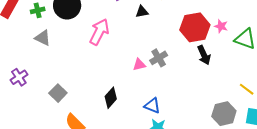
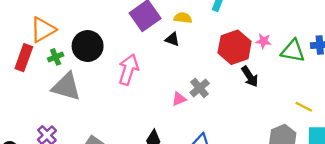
black triangle: (142, 12) -> (172, 39), turned 40
gray triangle: (43, 38) -> (66, 87), size x1.6

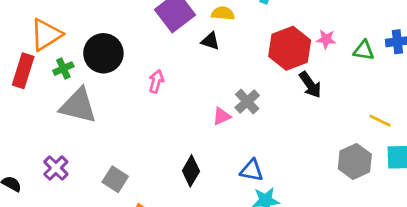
green triangle: (293, 51) -> (364, 50), size x0.7
pink arrow: (128, 70) -> (156, 81), size x0.6

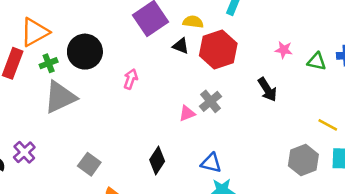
red hexagon: (290, 48) -> (218, 49), moved
gray triangle: (78, 106) -> (60, 97), turned -42
purple cross: (56, 168) -> (24, 152), moved

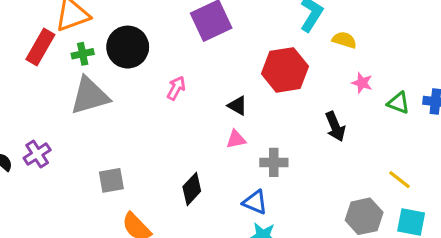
yellow semicircle: (193, 22) -> (344, 40), moved
black triangle: (181, 46) -> (237, 106), moved
gray cross: (210, 101) -> (274, 162), moved, turned 30
gray square: (89, 164) -> (111, 180), turned 35

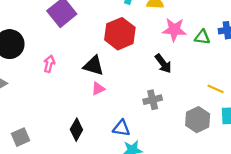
pink star: (362, 83) -> (174, 30), size x1.6
black triangle: (237, 106) -> (94, 66), size x1.5
gray cross: (274, 162) -> (153, 100), moved

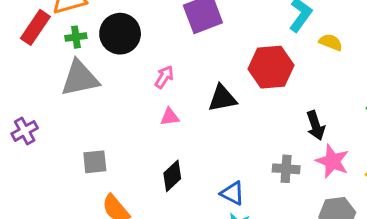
pink star: (174, 30) -> (332, 161), moved
black triangle: (94, 66) -> (222, 98), turned -45
pink triangle: (98, 89) -> (170, 117), moved

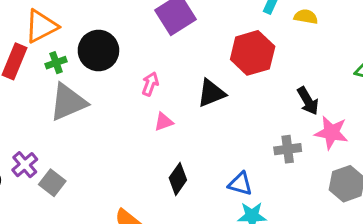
gray square: (95, 162) -> (52, 183), moved, turned -35

